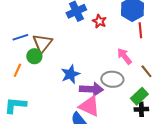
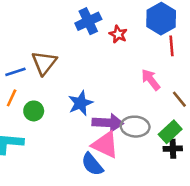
blue line: (20, 37) -> (15, 72), moved
green circle: (34, 56) -> (34, 111), moved
gray ellipse: (112, 79) -> (135, 127), moved

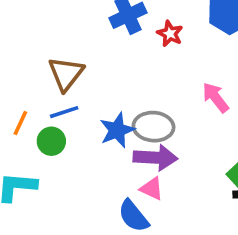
blue line: (15, 72) -> (64, 112), moved
gray ellipse: (135, 127) -> (154, 127), moved
pink triangle: (105, 145) -> (152, 189), size x0.6

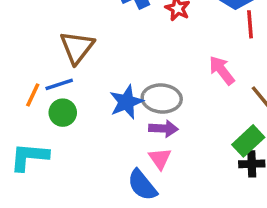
blue line: (64, 112) -> (59, 84), moved
purple arrow: (155, 158) -> (163, 129), size x0.7
pink triangle: (152, 189) -> (160, 159), turned 30

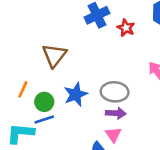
blue line: (59, 84) -> (44, 119), moved
blue star: (126, 102) -> (76, 94), moved

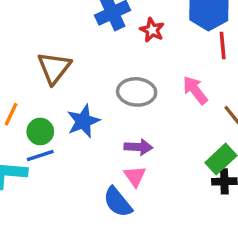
gray ellipse: (115, 92) -> (137, 92), moved

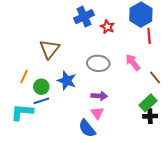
blue star: (83, 121) -> (67, 81), turned -30

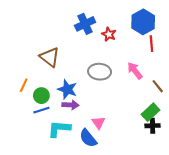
brown triangle: (49, 49) -> (50, 57), turned -30
purple arrow: (99, 96) -> (70, 105), moved
cyan L-shape: (22, 112) -> (59, 129), moved

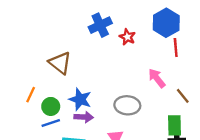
gray ellipse: (100, 72) -> (127, 105), moved
green rectangle: (150, 112) -> (174, 125), turned -48

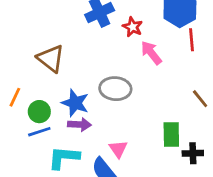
pink arrow: (157, 78) -> (151, 53), moved
gray ellipse: (127, 105) -> (115, 89), moved
green rectangle: (174, 125) -> (171, 135), moved

